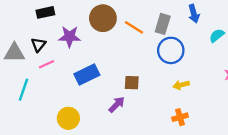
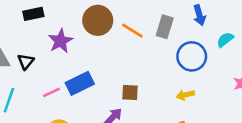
purple star: (70, 37) -> (60, 41), turned -30
black triangle: (38, 45) -> (26, 62), moved
blue circle: (171, 50) -> (192, 56), moved
pink line: (47, 64) -> (51, 92), moved

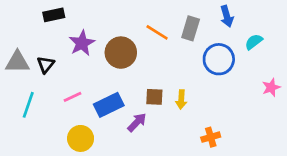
brown circle: (98, 20) -> (121, 53), moved
blue rectangle: (80, 83) -> (109, 105), moved
yellow arrow: (185, 95) -> (181, 100), moved, turned -72

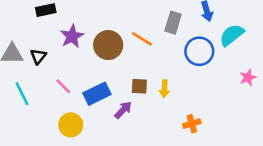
orange line: (157, 32) -> (142, 39), moved
cyan semicircle: (254, 42) -> (232, 35), size x1.5
pink line: (72, 97) -> (63, 86), turned 70
cyan line: (28, 105) -> (22, 94), turned -45

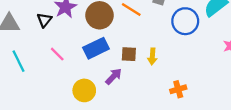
black triangle: (38, 56) -> (44, 20), moved
blue rectangle: (97, 94) -> (96, 48), moved
yellow circle: (71, 125) -> (84, 90), moved

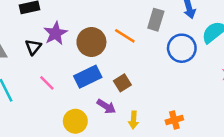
brown square: (129, 54) -> (122, 83), turned -35
yellow arrow: (152, 56) -> (134, 120), moved
purple arrow: (114, 76) -> (106, 106), turned 78

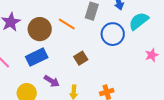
brown square: (122, 83) -> (81, 58), moved

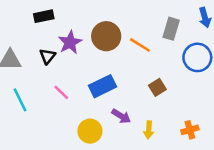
brown circle: (40, 29) -> (106, 36), moved

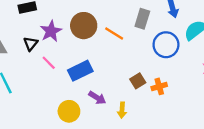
brown square: (157, 87) -> (138, 81), moved
pink line: (61, 92) -> (49, 63), moved
orange cross: (190, 130) -> (159, 86), moved

